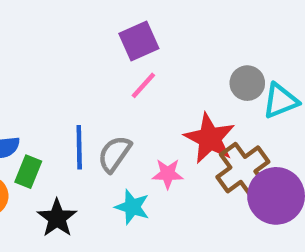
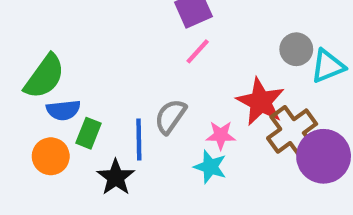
blue line: (79, 147) -> (139, 139), moved
cyan star: (132, 207) -> (210, 167), moved

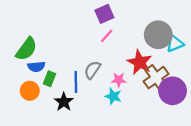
gray circle: (296, 49) -> (158, 35), size x1.6

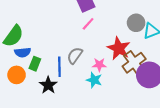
gray circle: (158, 35) -> (136, 23), size x0.7

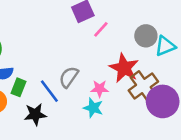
pink line: (88, 24) -> (101, 29), moved
blue line: (59, 67) -> (49, 91), turned -36
black star: (48, 85) -> (35, 114), turned 30

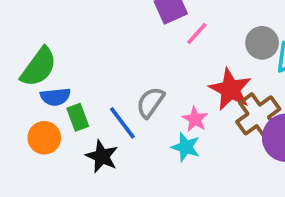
green rectangle: (19, 87) -> (78, 117), turned -42
pink star: (100, 89) -> (195, 119), turned 30
black star: (35, 114) -> (102, 156), turned 30

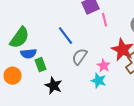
pink line: (197, 34) -> (104, 20), turned -56
blue line: (122, 123) -> (66, 36), moved
orange circle: (44, 138) -> (12, 76), moved

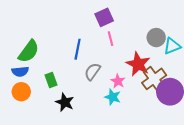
pink line: (104, 20) -> (110, 39), moved
blue line: (66, 36) -> (78, 49), turned 48
blue semicircle: (28, 54) -> (20, 72), moved

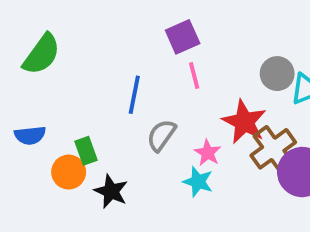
green semicircle: (29, 51) -> (42, 54), moved
orange circle: (21, 92) -> (69, 172), moved

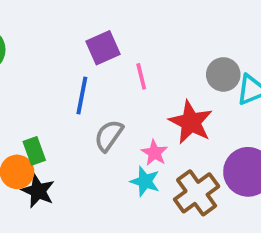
purple square: (183, 37) -> (103, 48), moved
brown cross: (273, 149) -> (197, 193), moved
black star: (111, 191) -> (38, 191), moved

